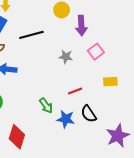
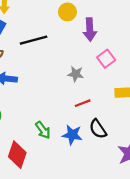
gray star: (66, 57) -> (76, 74), moved
green arrow: (46, 106) -> (43, 130), moved

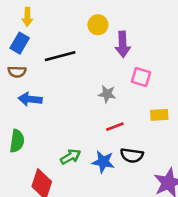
pink square: (106, 59) -> (141, 77), turned -36
black semicircle: (98, 129) -> (132, 155), turned -48
green arrow: (43, 130) -> (70, 157), turned -84

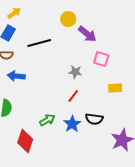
yellow arrow: (27, 17) -> (14, 13), turned -128
purple arrow: (123, 44) -> (87, 34), turned -48
red line: (115, 127) -> (73, 96), moved, turned -32
blue star: (103, 162) -> (72, 124), turned 30

